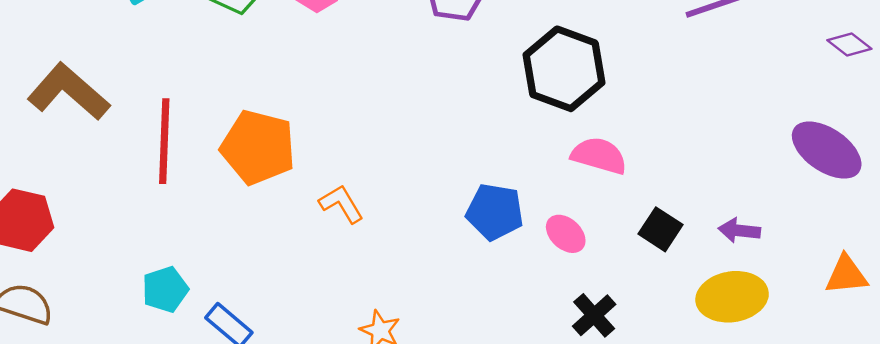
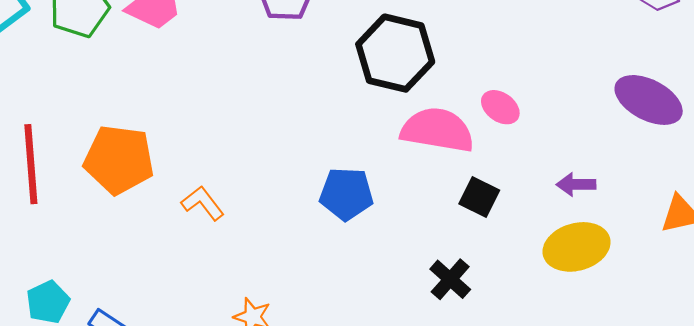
pink semicircle: (599, 156) -> (437, 130), size x1.4
black square: (661, 229) -> (479, 197), moved
pink ellipse: (566, 234) -> (500, 107), moved

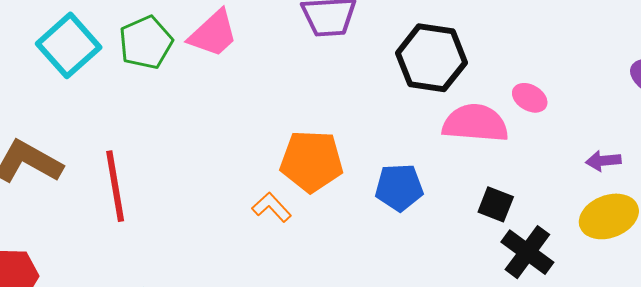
orange pentagon: (119, 160) -> (312, 161), moved
black square: (479, 197) -> (496, 204), moved
black cross: (450, 279) -> (527, 252), moved, size x1.4

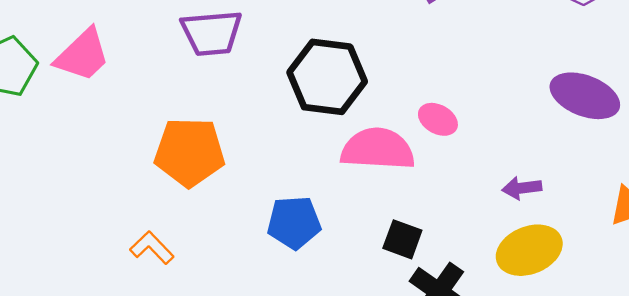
orange pentagon: (312, 161) -> (190, 152), moved

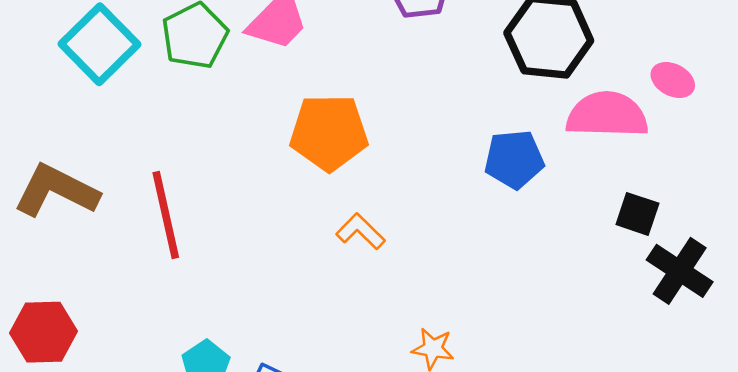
orange pentagon: (190, 152) -> (329, 133), moved
blue pentagon: (294, 223) -> (514, 159), moved

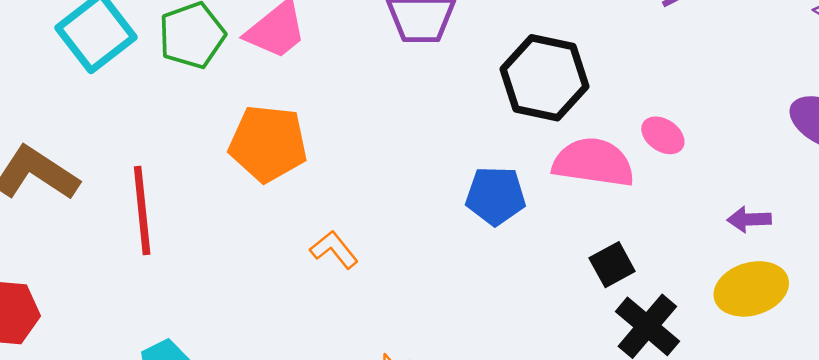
orange pentagon: (329, 133) -> (268, 143), moved
black square: (637, 214) -> (612, 265), turned 36

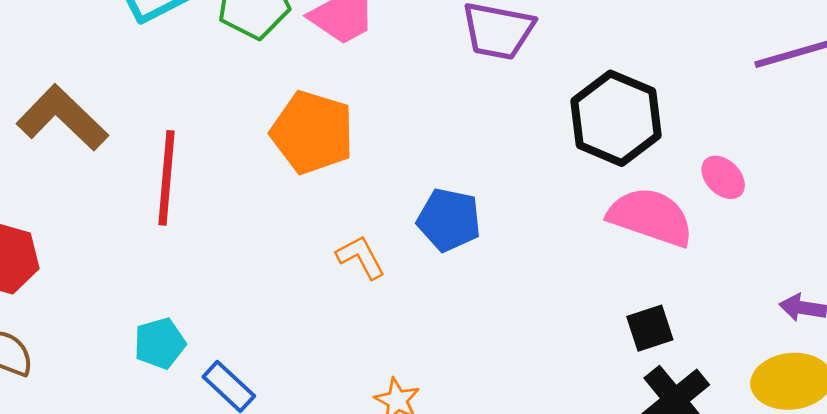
pink ellipse: (663, 135) -> (723, 177), moved
blue pentagon: (496, 196) -> (449, 220), moved

